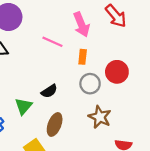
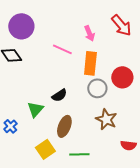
pink arrow: (81, 25) -> (89, 33), size x0.7
orange rectangle: (83, 57) -> (90, 63), size x1.6

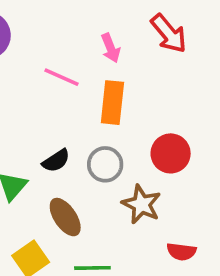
red circle: (122, 77) -> (171, 153), moved
gray circle: (97, 88) -> (105, 164), moved
brown ellipse: (64, 126) -> (65, 217), turned -55

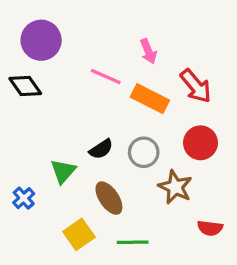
red arrow: (169, 33) -> (196, 86), moved
orange rectangle: (112, 103) -> (150, 99), turned -69

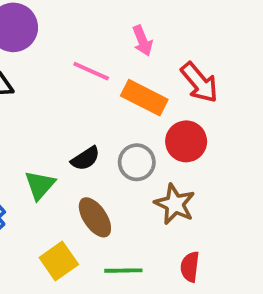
red circle: (200, 143) -> (186, 141), moved
red semicircle: (210, 228) -> (190, 267), moved, turned 90

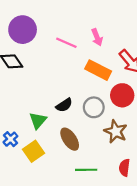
pink line: (91, 71) -> (66, 43), moved
yellow square: (59, 261) -> (33, 151), moved

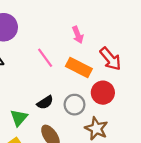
pink line: (66, 43) -> (45, 58), moved, turned 30

